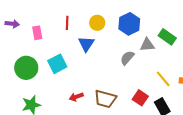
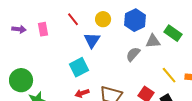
red line: (67, 23) -> (73, 19), turned -40
purple arrow: (12, 24) -> (19, 29), moved
cyan square: (57, 64) -> (79, 67), moved
green circle: (26, 68) -> (21, 80), moved

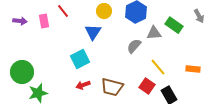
red line: (73, 19) -> (63, 11), moved
yellow line: (169, 75) -> (158, 67), moved

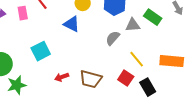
blue triangle: (93, 32) -> (72, 24), turned -36
cyan square: (80, 59) -> (41, 51), moved
orange rectangle: (193, 69) -> (172, 61), size x1.6

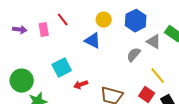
gray triangle: (133, 25) -> (154, 42), turned 35
red arrow: (62, 77) -> (81, 85), moved

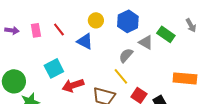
red line: (63, 20) -> (59, 29), moved
yellow line: (158, 76) -> (121, 76), moved
red arrow: (81, 85) -> (73, 85), size x1.5

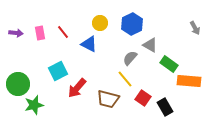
green rectangle: (166, 34) -> (169, 64), moved
red arrow: (73, 85) -> (77, 88), turned -30

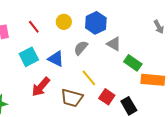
red line: (63, 32) -> (34, 27), moved
blue triangle: (89, 44) -> (56, 59), moved
gray semicircle: (130, 58) -> (81, 48), moved
cyan square: (58, 71) -> (29, 57), moved

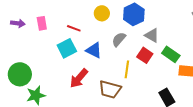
red line: (34, 27) -> (74, 28), moved, turned -32
yellow line: (89, 78) -> (127, 69), turned 48
red square: (107, 97) -> (145, 55), moved

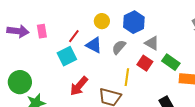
purple arrow: (18, 23) -> (18, 31), size x1.5
red line: (74, 28) -> (74, 36), turned -72
blue triangle: (94, 50) -> (94, 45), moved

